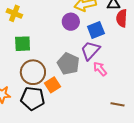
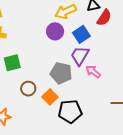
red semicircle: (122, 18) -> (104, 18), turned -138
brown circle: (33, 72) -> (28, 89), size x0.6
black pentagon: (33, 98) -> (70, 112), moved

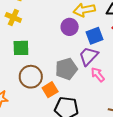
gray pentagon: (61, 73) -> (66, 69), turned 30
brown circle: (28, 89) -> (31, 77), size x1.5

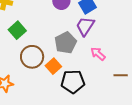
green square: (21, 48) -> (17, 30), turned -30
pink arrow: (98, 75) -> (98, 54), moved

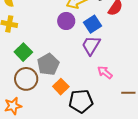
gray pentagon: (66, 43) -> (48, 64), moved
brown circle: (32, 57) -> (26, 79), moved

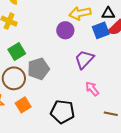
blue square: (92, 24) -> (101, 30), moved
orange square: (61, 87) -> (23, 105), moved

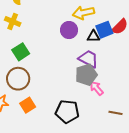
black triangle: (108, 13) -> (93, 36), moved
purple trapezoid: (84, 59) -> (88, 59), turned 75
gray pentagon: (38, 69) -> (86, 75), moved

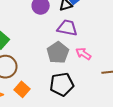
gray pentagon: (86, 75) -> (58, 53), moved

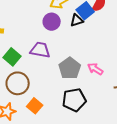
purple trapezoid: (67, 28) -> (40, 50), moved

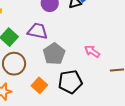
gray pentagon: (70, 68) -> (54, 54), moved
orange square: (35, 106) -> (39, 85), moved

